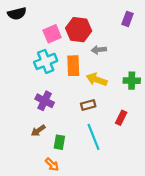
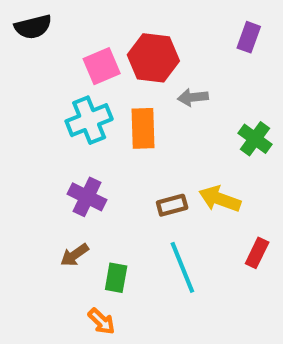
yellow arrow: (97, 79) -> (220, 199), moved
green cross: (132, 81) -> (255, 139), moved, turned 35
red rectangle: (121, 118) -> (257, 253), moved

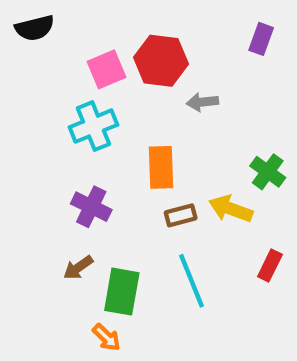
orange rectangle: (143, 128) -> (161, 167), moved
green cross: (255, 139) -> (268, 172), moved
green rectangle: (116, 278) -> (122, 292), size x1.5

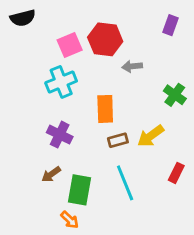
green cross: (268, 172) -> (175, 95), moved
yellow arrow: (231, 209) -> (151, 136), turned -56

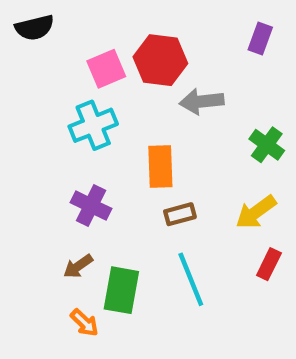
gray arrow: (132, 66) -> (202, 101), size x1.4
yellow arrow: (151, 136) -> (256, 212), moved
orange arrow: (70, 220) -> (84, 323), moved

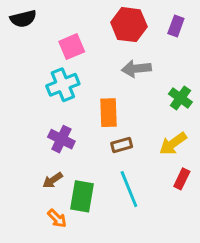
red hexagon: (160, 60) -> (129, 25), moved

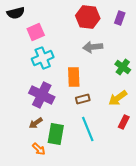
pink square: (72, 47) -> (36, 32), moved
purple cross: (61, 139) -> (42, 95), size x1.4

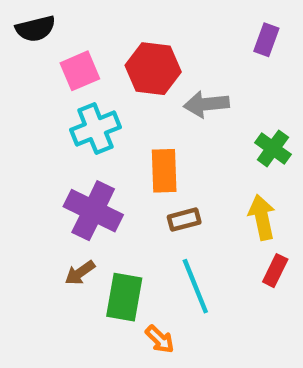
red hexagon: (88, 17) -> (153, 69), moved
yellow arrow: (118, 98) -> (262, 217), turned 114
orange arrow: (39, 149) -> (160, 339), moved

